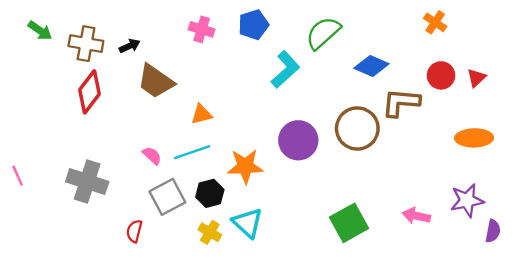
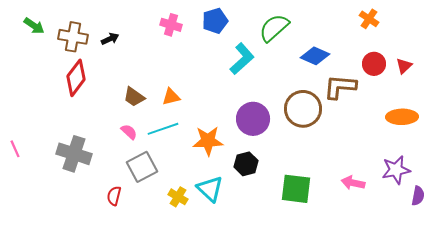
brown trapezoid: (156, 81) -> (134, 97), moved, size x0.7
black hexagon: (210, 193) -> (246, 164), moved
green square: (349, 223) -> (296, 189), turned 36

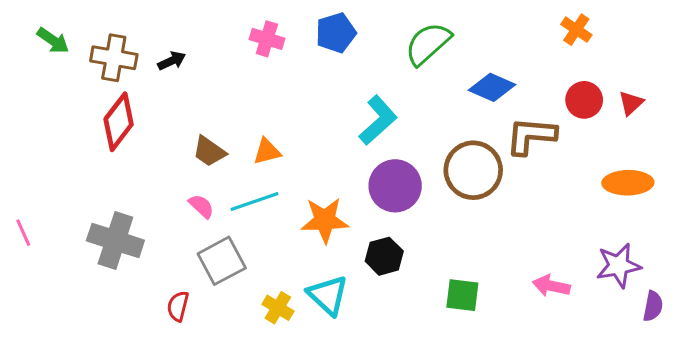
cyan L-shape: (242, 59) -> (378, 120), moved
green square: (296, 189) -> (462, 295), size x0.7

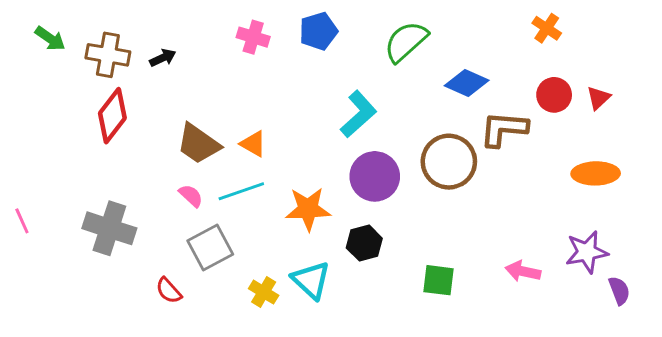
brown trapezoid: (209, 151) -> (198, 144), size x1.4
orange triangle: (267, 151) -> (253, 144), turned 44
red semicircle: (178, 306) -> (169, 291), turned -56
purple semicircle: (653, 306) -> (619, 291), turned -32

